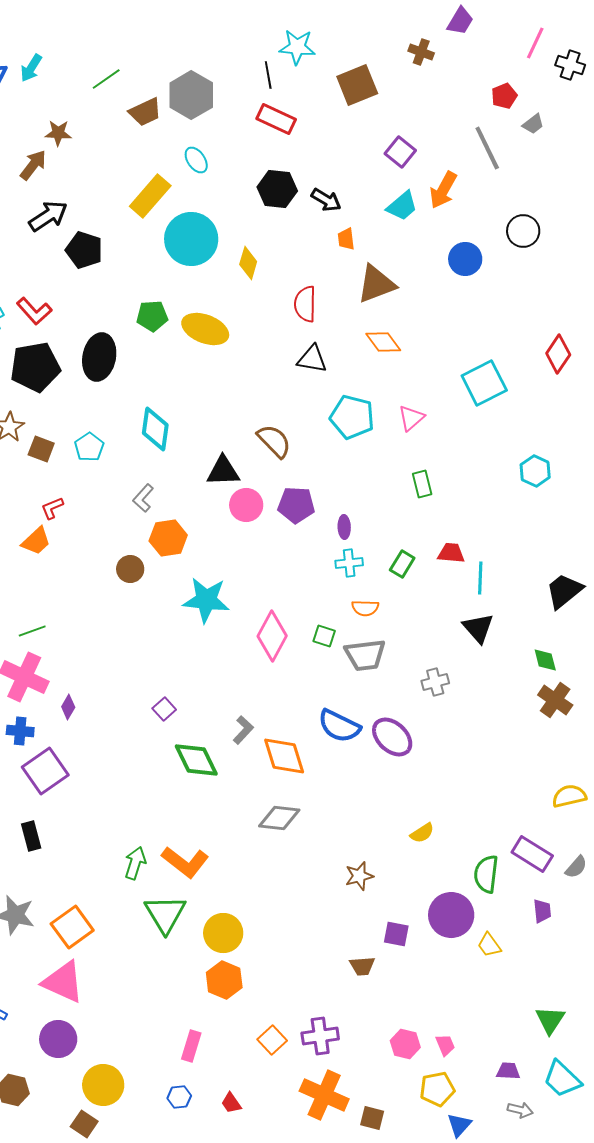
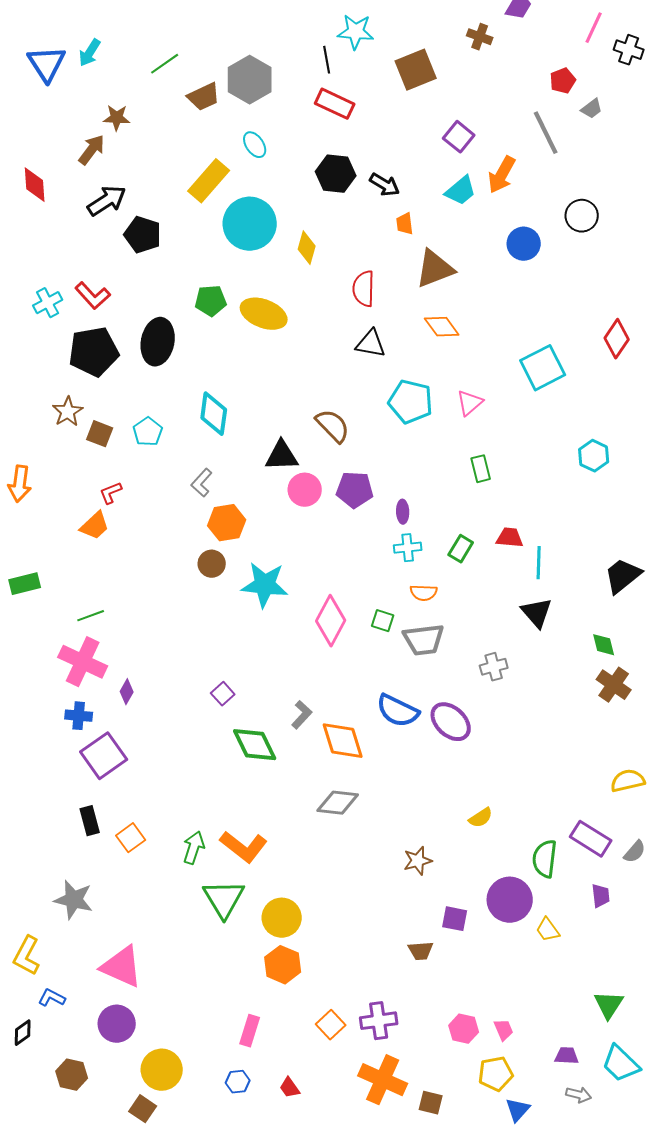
brown circle: (130, 569) -> (212, 564), moved
orange square: (72, 927) -> (131, 838), moved, size x0.7

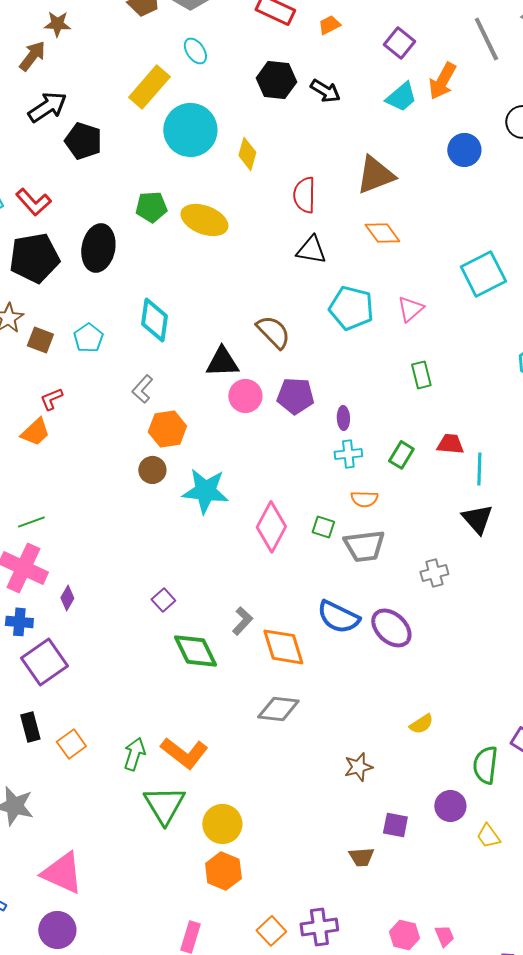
orange trapezoid: (405, 224) -> (329, 25), moved, turned 70
purple circle: (510, 900) -> (450, 806), size x0.7

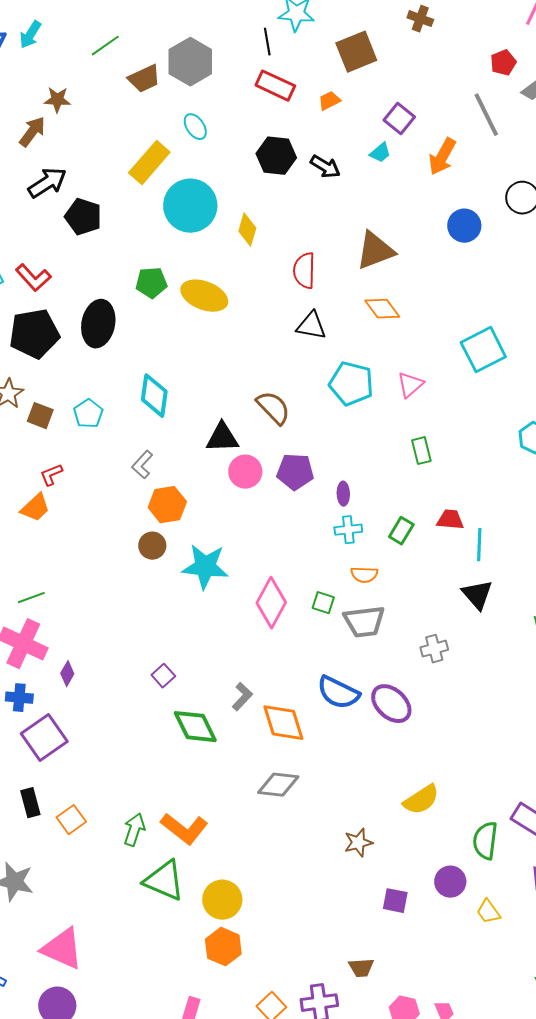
cyan trapezoid: (401, 97) -> (380, 153), moved, size x0.7
yellow semicircle: (421, 724) -> (421, 800), size x1.5
green triangle: (164, 805) -> (164, 881), turned -36
brown trapezoid: (361, 857) -> (361, 968), moved

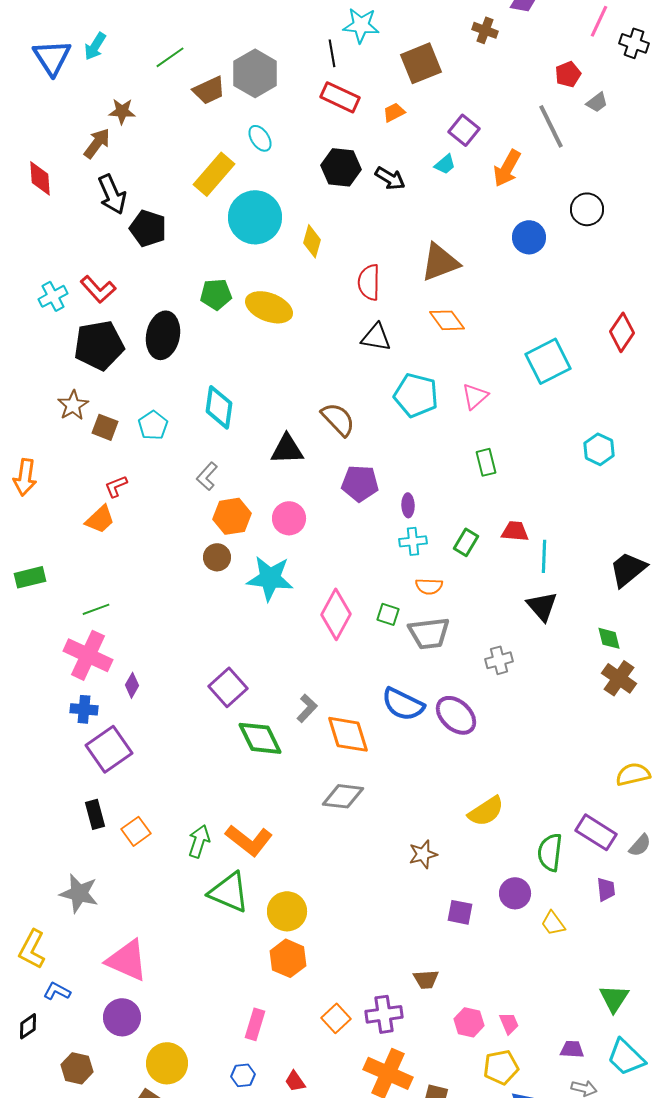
black arrow: (47, 183) -> (112, 194), turned 99
pink circle: (245, 472) -> (289, 518), moved
purple square: (163, 676) -> (228, 687), size x1.6

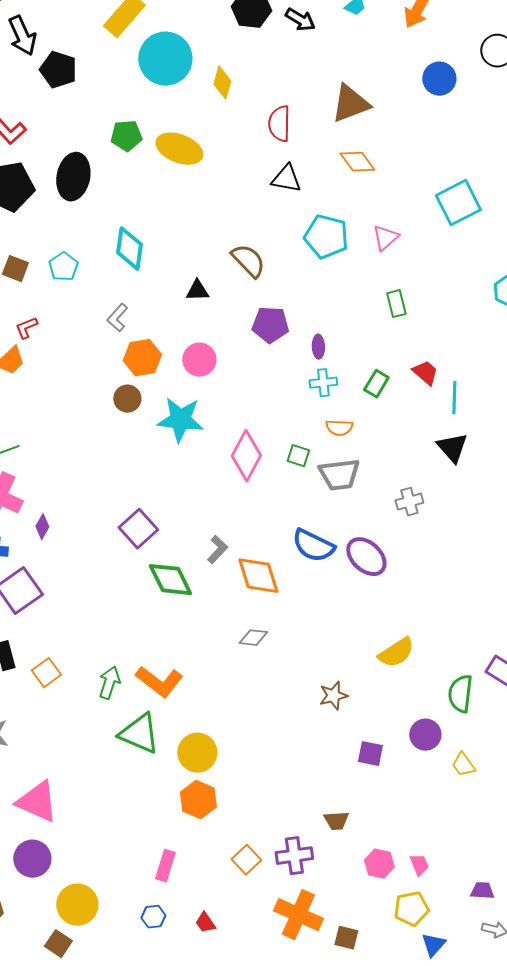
black triangle: (287, 449) -> (197, 291), size x0.7
red trapezoid: (515, 531) -> (425, 373), turned 36
gray diamond: (343, 796) -> (253, 638), size x0.7

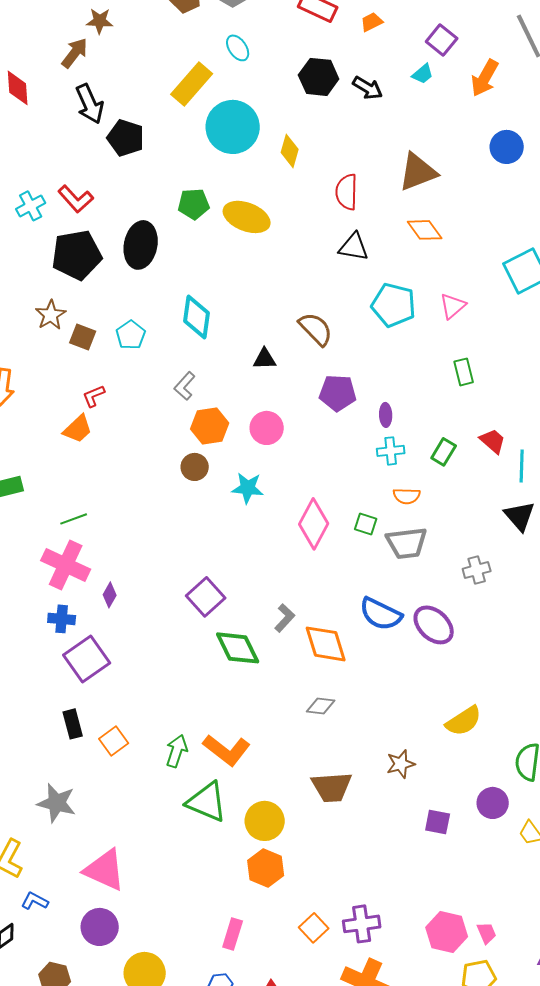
cyan star: (180, 420) -> (248, 488), size x0.7
brown trapezoid: (336, 821) -> (332, 787), moved, size x1.6
pink hexagon: (379, 864) -> (447, 932), size x1.4

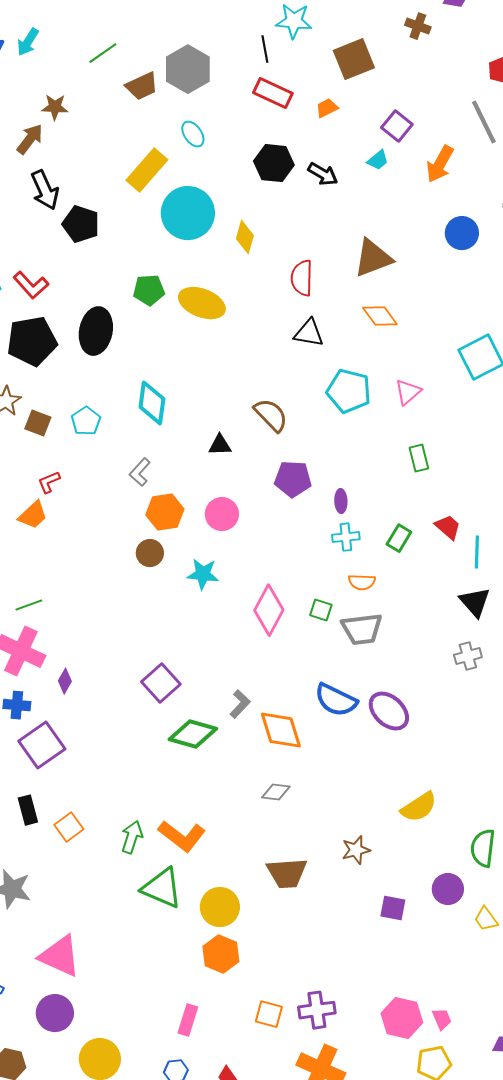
gray cross: (477, 570) -> (468, 656), moved
green diamond: (238, 648) -> (193, 734), turned -48
orange square: (314, 928) -> (269, 1014), turned -32

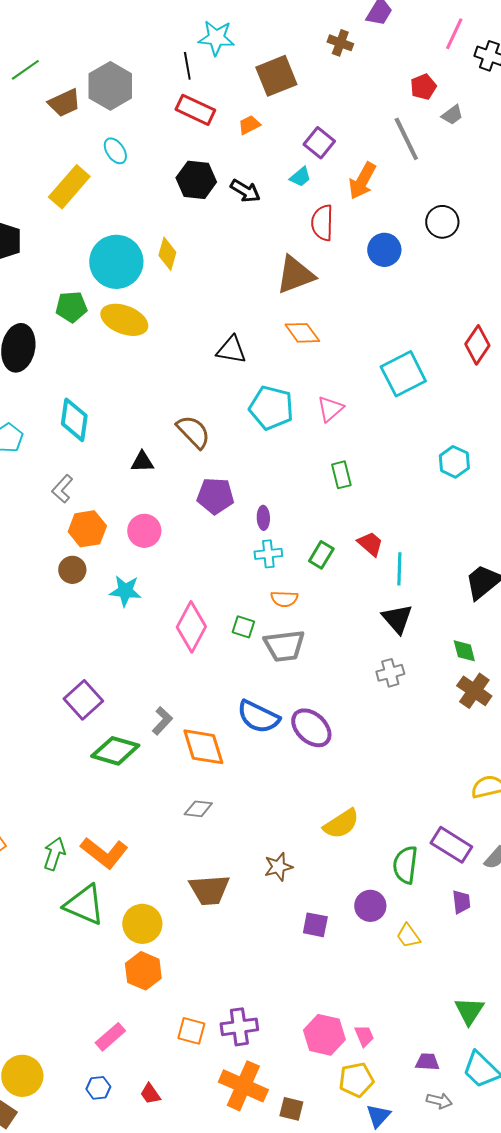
cyan circle: (188, 213) -> (116, 262), moved
red semicircle: (302, 278) -> (322, 223), moved
pink rectangle: (188, 1020) -> (110, 1037), turned 32

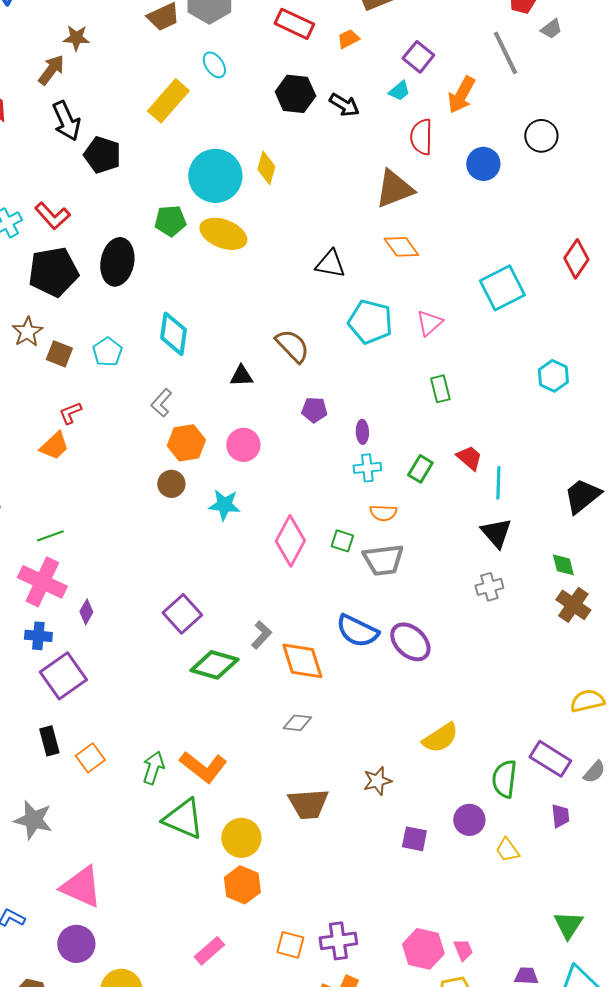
purple pentagon: (215, 496) -> (314, 410), size x0.7

